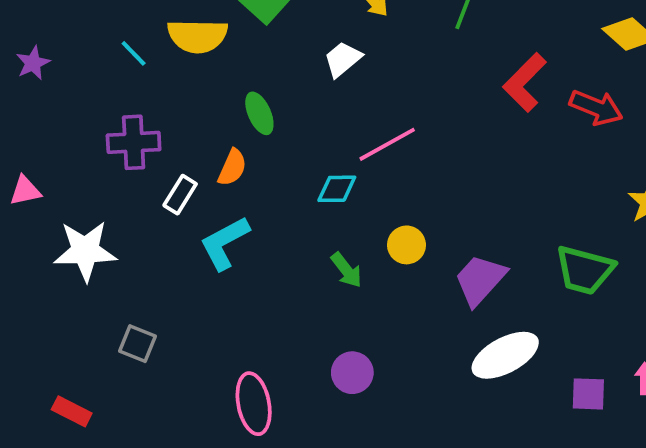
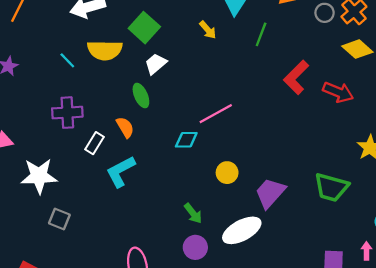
white trapezoid: (343, 59) -> (156, 64), moved
orange semicircle: (232, 168) -> (125, 127), turned -55
green arrow: (346, 270) -> (193, 213), moved
gray square: (137, 344) -> (59, 219), moved
white ellipse: (505, 355) -> (242, 230), moved

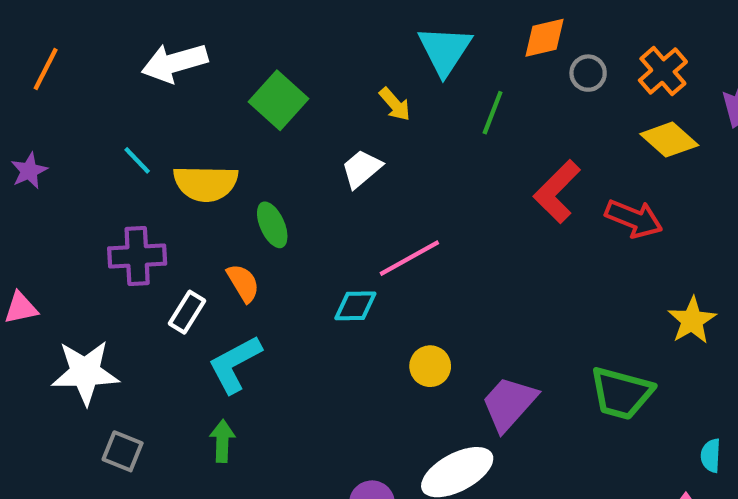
gray circle: (325, 13) -> (588, 73), moved
yellow semicircle: (105, 50) -> (206, 183), moved
white trapezoid: (156, 64) -> (362, 169), moved
green arrow: (193, 213) -> (222, 441), moved, turned -140

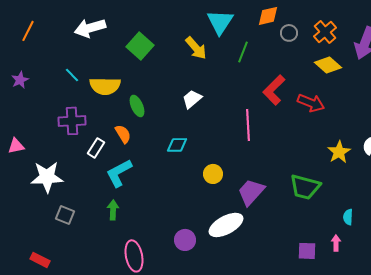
yellow arrow: (395, 104) -> (196, 48), size x1.4
white trapezoid: (362, 169) -> (192, 99), moved
pink line: (409, 258) -> (248, 125), moved, turned -64

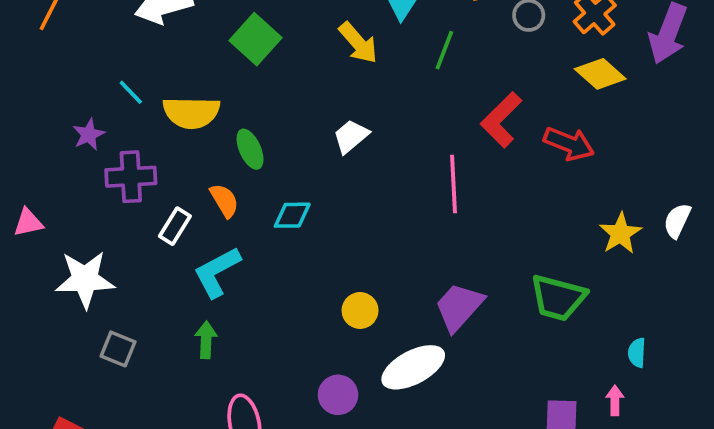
purple star: (20, 80) -> (89, 134), moved
cyan diamond: (177, 145) -> (292, 215), moved
yellow circle: (213, 174) -> (360, 310), moved

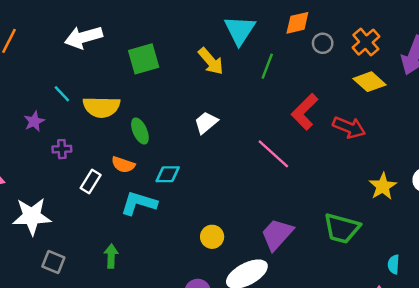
green square: (256, 39) -> (144, 59), turned 32
purple cross: (131, 177) -> (62, 149), size x0.6
pink line: (454, 184) -> (273, 154), turned -45
orange semicircle: (224, 200) -> (123, 165), turned 140
cyan L-shape: (217, 272) -> (139, 203), moved, turned 45

